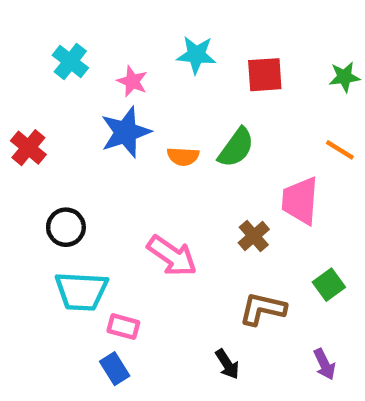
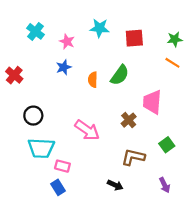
blue star: (126, 132) -> (64, 67), size x0.6
orange line: (340, 150) -> (172, 63), moved
orange semicircle: (183, 156) -> (93, 80), turned 88
black arrow: (227, 364) -> (115, 185), turned -32

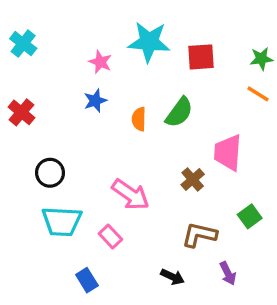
cyan star: (100, 28) -> (149, 42), size x1.4
cyan cross: (36, 31) -> (23, 44), moved
pink rectangle: (62, 166) -> (110, 237), moved, turned 32
purple arrow: (165, 185) -> (228, 273), moved

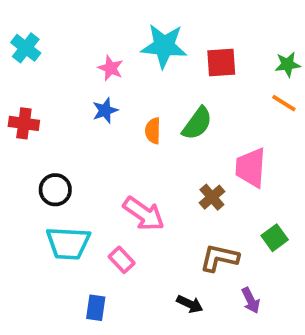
red cross: (21, 112) -> (24, 123), turned -32
blue rectangle: (87, 280) -> (96, 308), turned 40

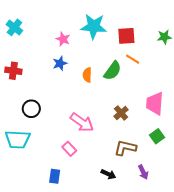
orange line: (284, 103) -> (133, 59), moved
pink trapezoid: (251, 168) -> (155, 103), moved
cyan trapezoid: (68, 243) -> (18, 139), moved

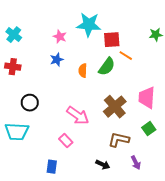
cyan cross: (14, 27) -> (14, 35), moved
red square: (126, 36) -> (112, 40), moved
brown cross: (121, 113) -> (115, 107), size x1.6

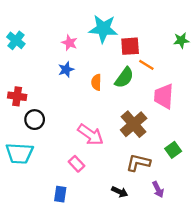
red cross: (13, 67) -> (17, 96), moved
pink trapezoid: (147, 98) -> (164, 96), moved

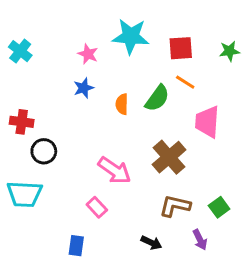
red square: (130, 46) -> (181, 48), moved
green square: (173, 150) -> (219, 207), moved

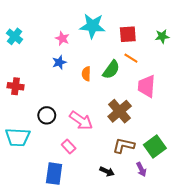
black circle: (44, 151) -> (47, 115), moved
green square: (219, 207) -> (155, 147), size x1.5
blue rectangle: (76, 246) -> (54, 174), size x1.5

